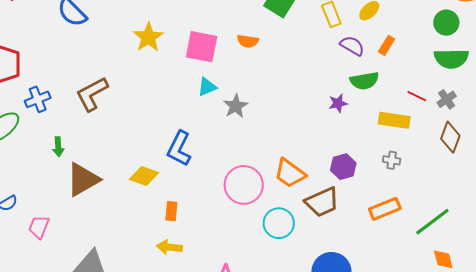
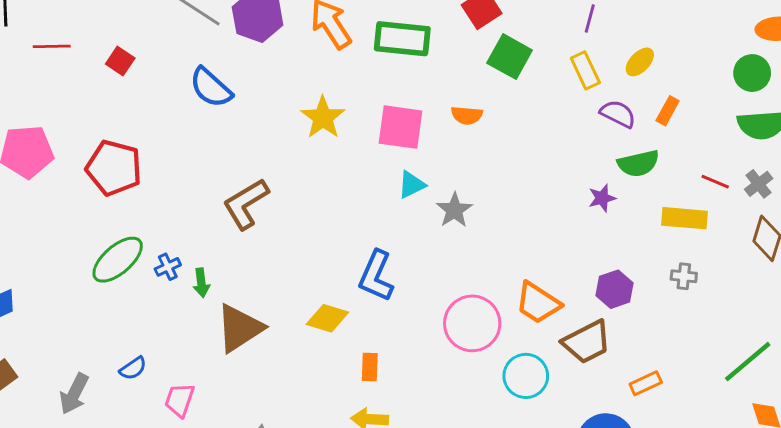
blue cross: (38, 99) -> (168, 267), moved, size x0.7
orange rectangle: (385, 209) -> (646, 383), moved, size x0.7

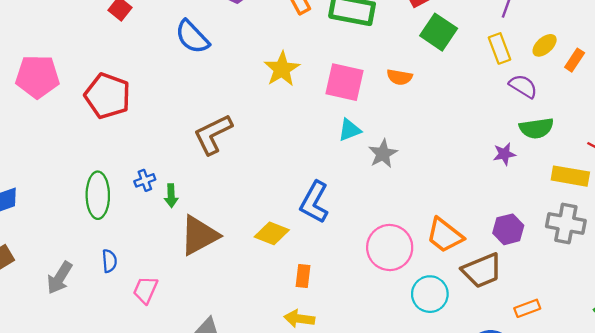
orange rectangle: (668, 111) -> (575, 60), moved
green ellipse: (118, 260) -> (98, 195), moved, turned -54
gray cross: (684, 276) -> (566, 223), size x1.8
blue semicircle: (133, 368) -> (109, 261), turned -65

